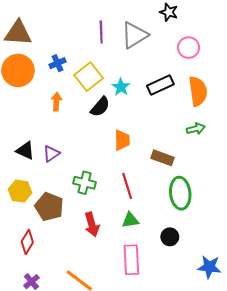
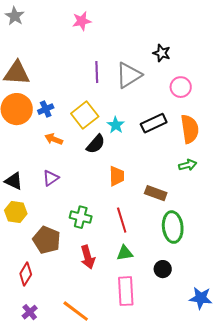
blue cross: (57, 63) -> (46, 109), moved
orange arrow: (56, 102) -> (54, 139), turned -72
black triangle: (25, 151) -> (14, 181), moved
purple triangle: (51, 154) -> (51, 178), moved
yellow hexagon: (20, 191) -> (16, 212), moved

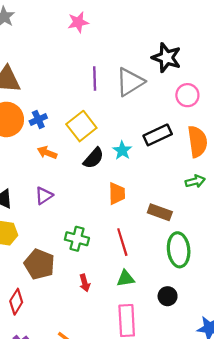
black star: (162, 53) -> (166, 58), size x1.5
cyan star: (116, 125) -> (122, 150), moved
red arrow: (88, 257) -> (85, 283), size x0.7

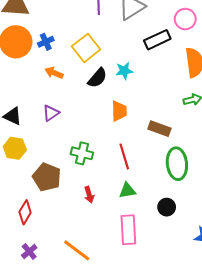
black rectangle: (158, 135) -> (157, 40), moved
cyan star: (122, 150) -> (124, 71), turned 30

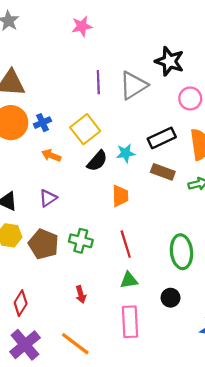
black rectangle: (157, 40) -> (162, 138), moved
brown rectangle: (159, 129) -> (163, 172), moved
brown pentagon: (47, 177) -> (44, 244), moved
red arrow: (89, 195) -> (81, 294), moved
purple cross: (29, 252) -> (25, 345), size x1.8

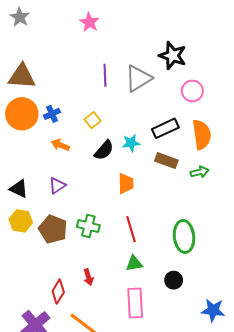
pink star: (82, 26) -> (89, 22), turned -30
yellow square: (85, 129) -> (93, 120), size x0.6
red diamond: (21, 303) -> (58, 292), moved

